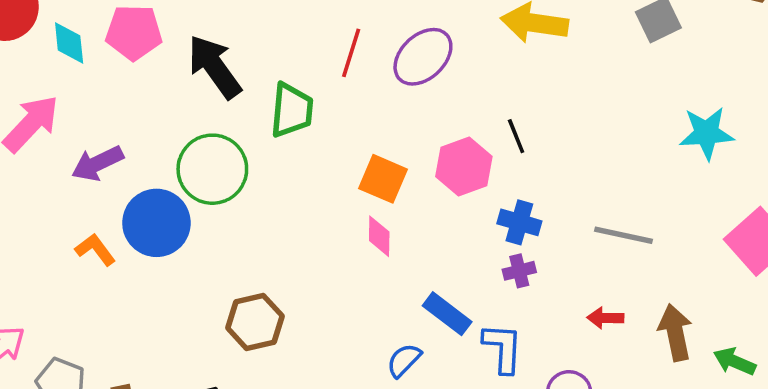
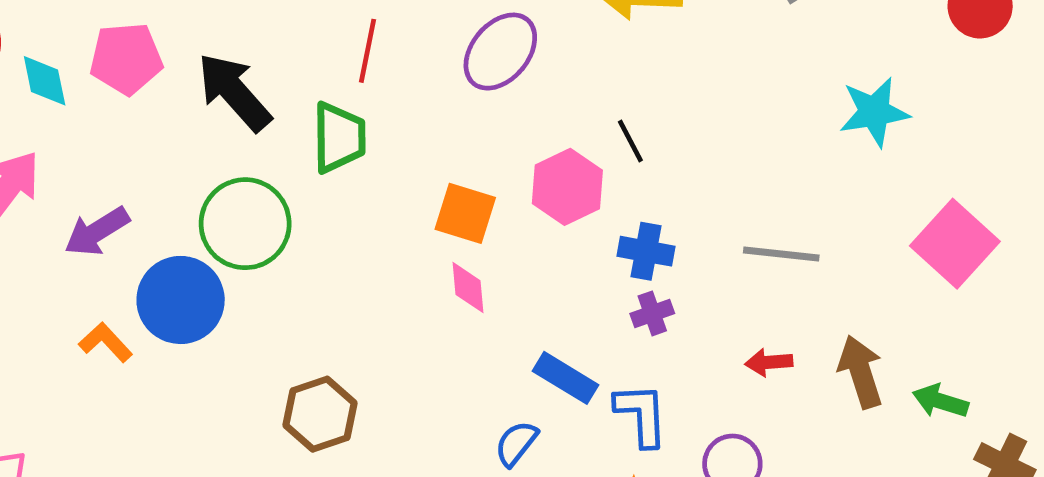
red line: (351, 53) -> (368, 51), moved

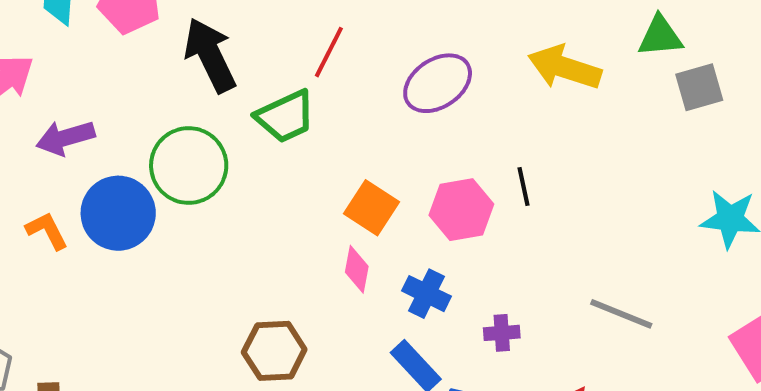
green trapezoid: (339, 137) -> (285, 116), turned 50
blue cross: (646, 251) -> (427, 294), moved
brown hexagon: (320, 414) -> (274, 351), moved

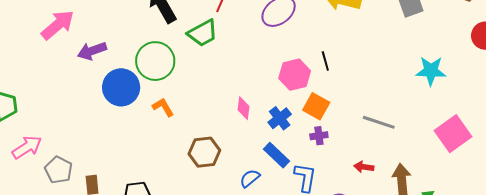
orange square: (372, 208) -> (316, 106), moved
orange L-shape: (47, 231) -> (163, 107), moved
blue cross: (427, 294) -> (280, 118), turned 30

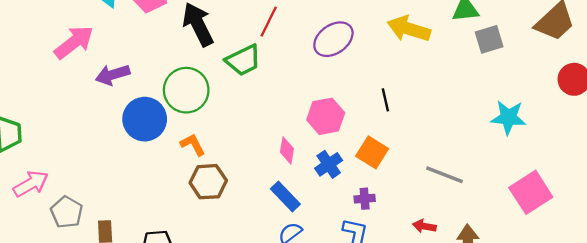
pink hexagon: (295, 75) -> (326, 116), moved
purple cross: (319, 136) -> (365, 199), moved
brown hexagon: (204, 152) -> (208, 182), moved
blue rectangle: (277, 155) -> (285, 197), moved

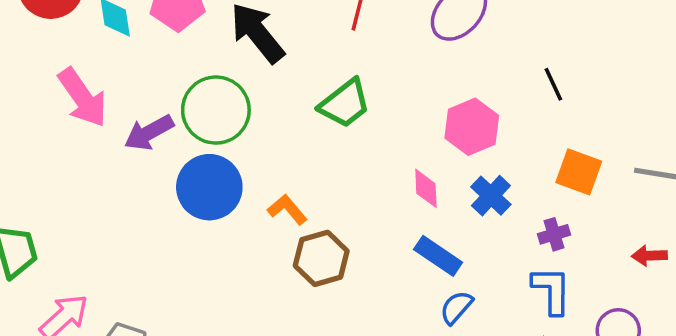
pink arrow: (74, 42) -> (83, 98), turned 105
green trapezoid: (243, 60) -> (345, 103), moved
green circle: (186, 90) -> (216, 110), moved
orange square: (372, 152) -> (579, 172), moved

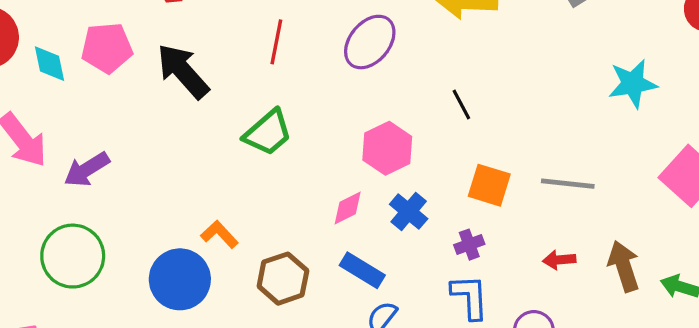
green circle: (216, 110) -> (73, 256), moved
blue circle: (209, 187) -> (180, 279), moved
pink diamond: (426, 188) -> (348, 208), turned 69
brown hexagon: (321, 258) -> (283, 279), moved

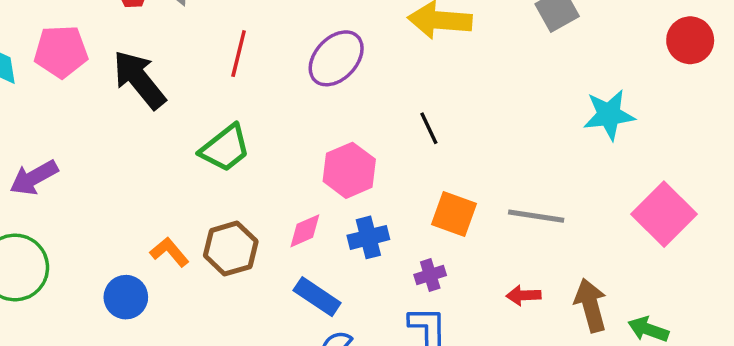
blue cross: (409, 212) -> (368, 237), turned 33
blue circle: (180, 279) -> (126, 297), size x0.7
brown hexagon: (283, 279) -> (231, 249), moved

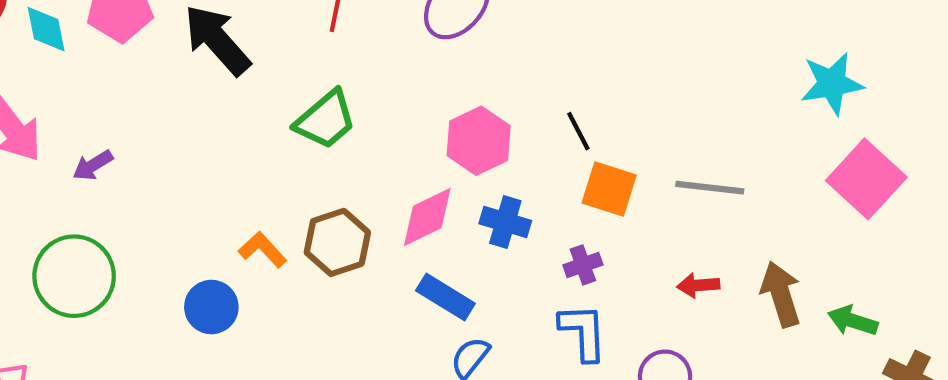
cyan star: (609, 115) -> (832, 84), moved
black line: (429, 128) -> (578, 131), moved
purple arrow: (34, 178) -> (93, 165), size x0.7
pink diamond: (305, 231) -> (427, 217), size x1.4
blue cross: (368, 237) -> (505, 222), turned 33

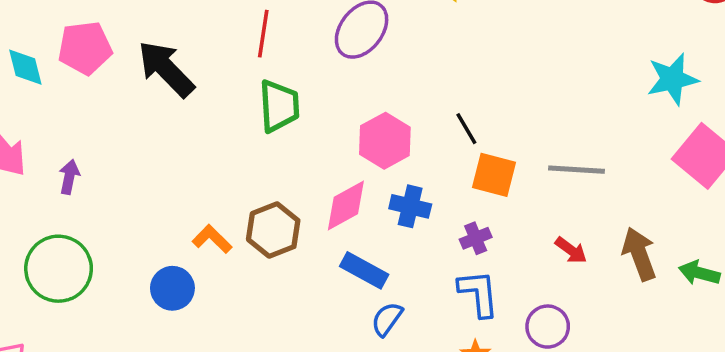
green trapezoid: (326, 120) -> (279, 106), moved, turned -50
purple arrow: (93, 165) -> (69, 177), turned 136
red arrow: (698, 285) -> (571, 250), turned -136

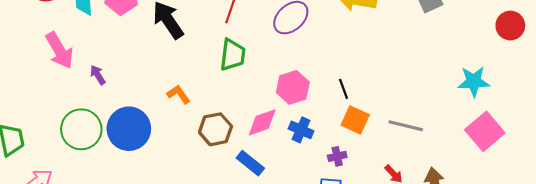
purple arrow: (69, 177) -> (98, 75), turned -54
orange L-shape: (212, 239) -> (179, 94), moved
blue rectangle: (364, 270) -> (250, 163), moved
blue circle: (172, 288) -> (129, 129), moved, size x1.6

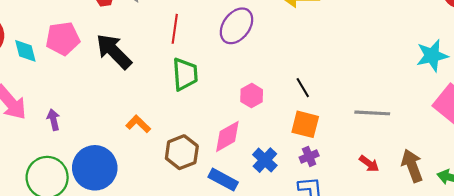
purple arrow: (98, 75) -> (53, 120), turned 30
pink hexagon: (293, 87) -> (252, 96), size x0.7
orange square: (355, 120) -> (305, 124), moved
blue cross: (301, 130) -> (265, 160), moved, turned 30

